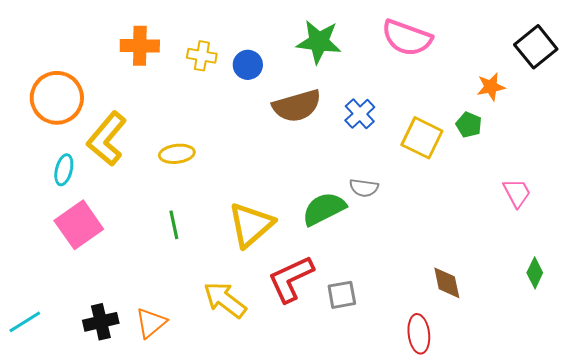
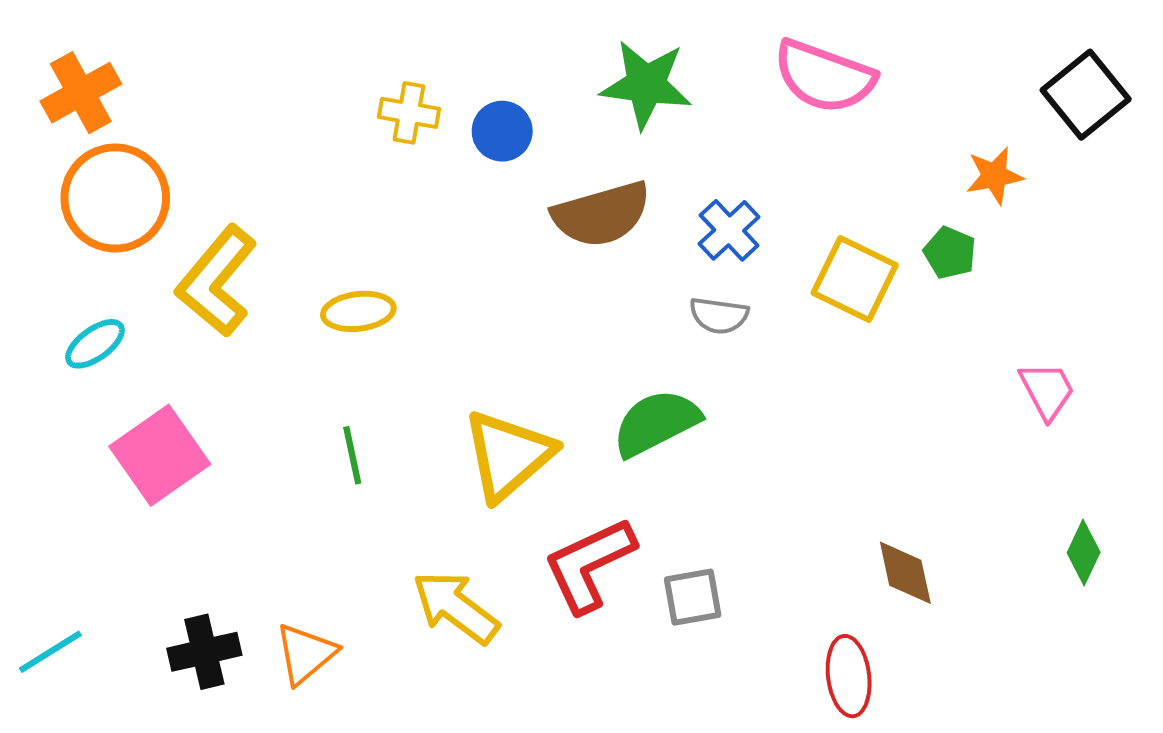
orange cross: (140, 46) -> (81, 93), moved, turned -30
cyan ellipse: (64, 170) -> (95, 344), moved, turned 40
gray semicircle: (364, 188) -> (719, 315), moved

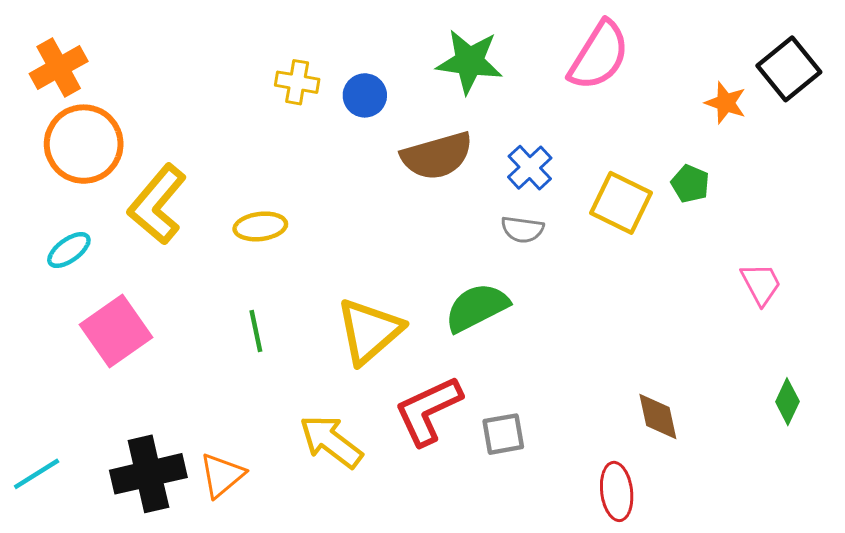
pink semicircle: (824, 76) -> (599, 56), turned -78
orange star: (994, 176) -> (726, 103), moved, turned 30
black cross: (204, 652) -> (148, 474), size x1.4

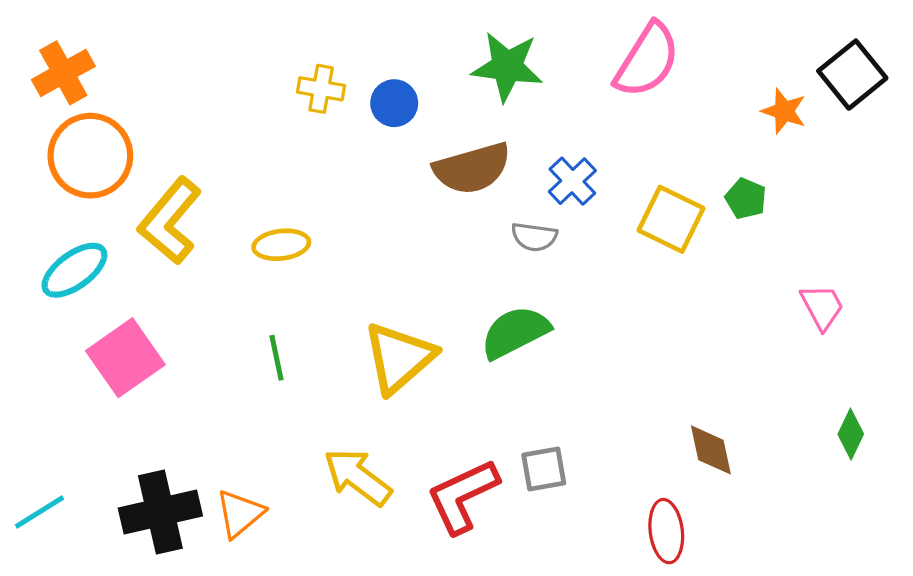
gray semicircle: (522, 229) -> (534, 237), moved
cyan ellipse: (69, 250) -> (74, 270), size x1.4
red L-shape: (428, 411) -> (463, 496), moved

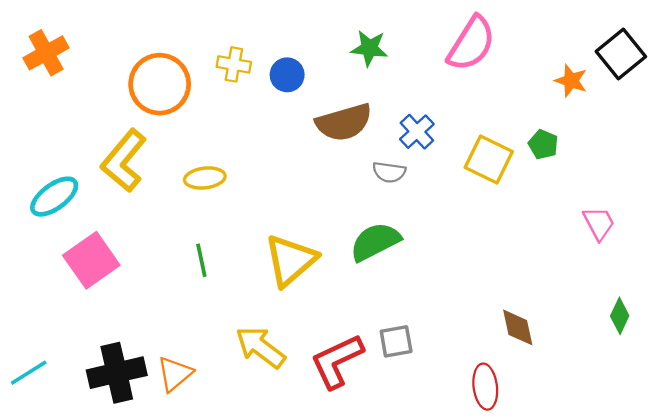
green star: (507, 67) -> (369, 48), size x0.7
orange circle: (90, 156) -> (160, 84), moved

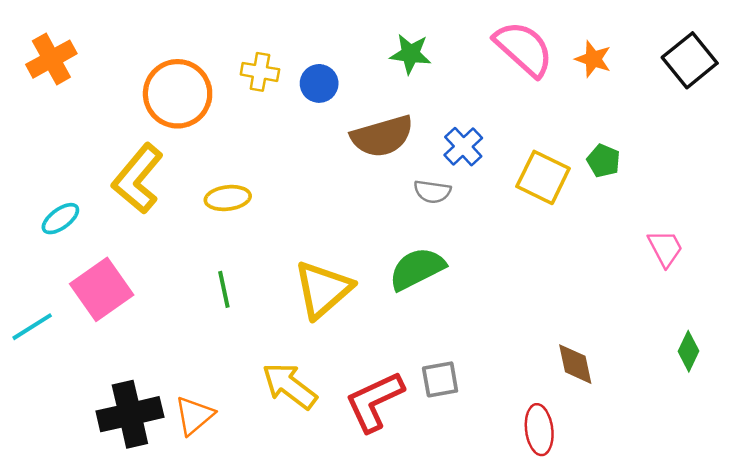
pink semicircle: (471, 44) -> (524, 49), turned -80
orange star: (571, 81) -> (593, 59), moved
cyan ellipse: (54, 197) -> (60, 219), size x0.7
cyan line: (29, 373) -> (32, 327), moved

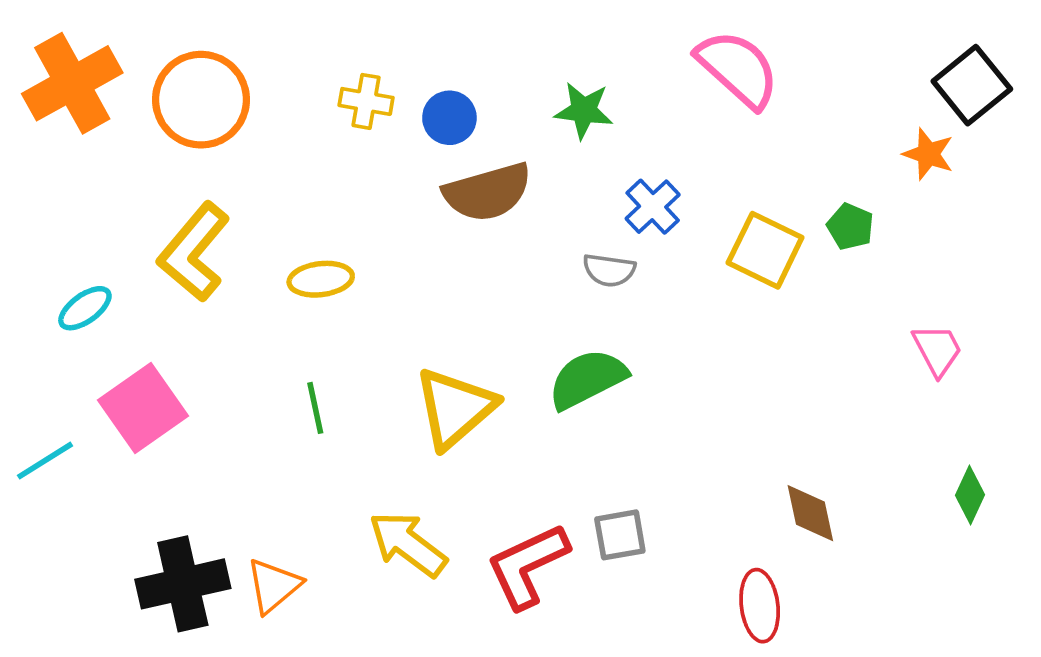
green star: (410, 54) -> (584, 111), moved
orange cross: (51, 59) -> (72, 83), size x1.4
orange star: (593, 59) -> (928, 154), moved
orange circle: (178, 94) -> (201, 100), moved
brown semicircle: (382, 136) -> (488, 192), moved

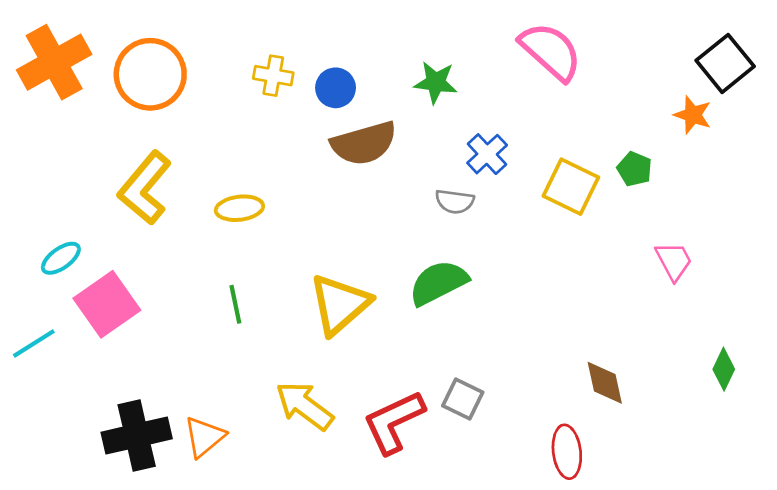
cyan ellipse: (85, 308) -> (61, 258), moved
pink trapezoid: (937, 350) -> (674, 261), moved
gray square: (620, 535) -> (463, 399), turned 36

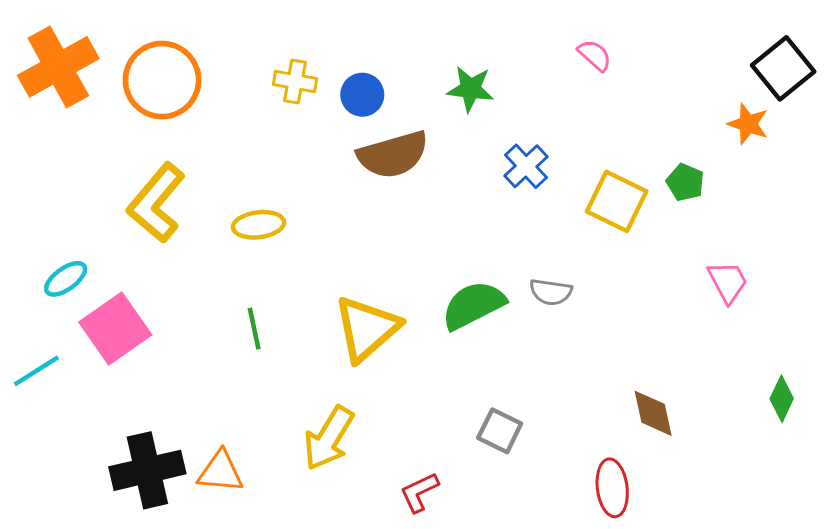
pink semicircle: (551, 51) -> (595, 55), size x0.5
gray semicircle: (455, 201) -> (551, 292), moved
yellow arrow: (304, 406) -> (329, 438), turned -96
red L-shape: (394, 422) -> (419, 492), moved, size x0.6
orange triangle: (204, 437) -> (221, 472), turned 45

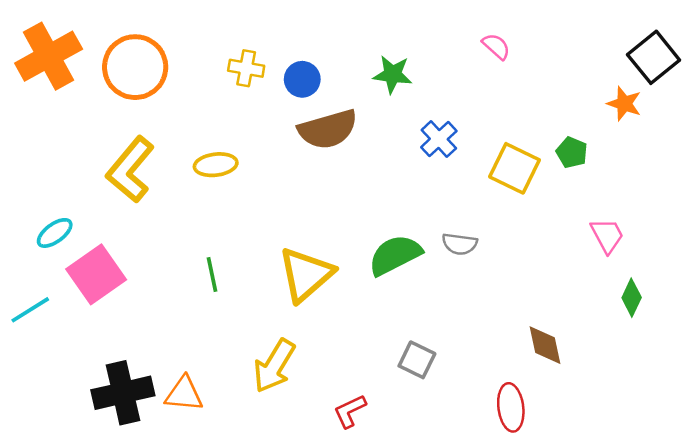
yellow ellipse: (259, 225) -> (216, 165), moved
green diamond: (782, 399) -> (632, 298), moved

